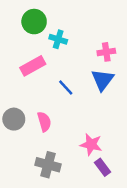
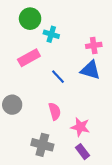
blue triangle: (103, 80) -> (90, 70), turned -50
pink semicircle: (44, 122) -> (55, 111), moved
purple rectangle: (103, 167) -> (83, 152), moved

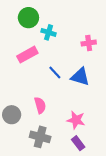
blue triangle: (90, 70) -> (80, 77), moved
gray circle: (12, 105) -> (12, 115), moved
pink semicircle: (55, 111) -> (40, 105), moved

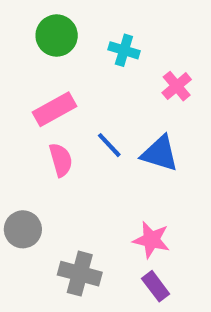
cyan cross: (49, 32) -> (124, 50), moved
pink cross: (89, 43) -> (177, 86), turned -32
pink semicircle: (40, 105) -> (61, 160), moved

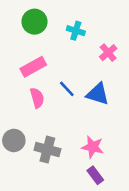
gray cross: (80, 274) -> (47, 150), moved

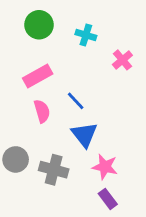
blue triangle: (98, 94) -> (84, 135), moved, turned 35

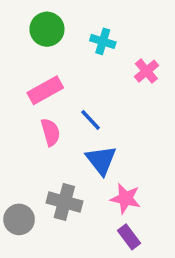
gray circle: (16, 159) -> (19, 219), moved

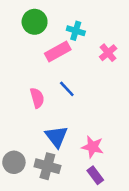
pink rectangle: (45, 90) -> (58, 51), moved
blue triangle: (101, 160) -> (56, 137), moved
gray cross: (64, 202) -> (47, 166), moved

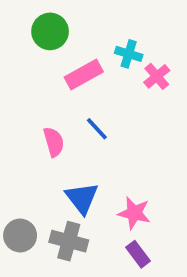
cyan cross: (76, 31) -> (129, 54), moved

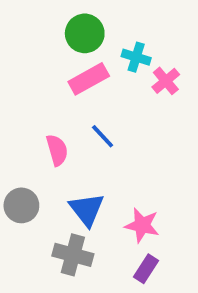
green circle: (50, 31) -> (85, 33), moved
gray circle: (20, 235) -> (21, 205), moved
purple rectangle: (138, 254) -> (146, 269), turned 70

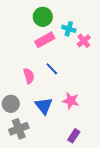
pink star: (142, 225) -> (71, 101), moved
gray cross: (73, 255) -> (19, 129), moved, turned -36

